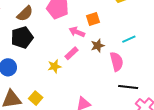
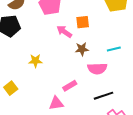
pink rectangle: (71, 53) -> (70, 86), moved
pink semicircle: (117, 62) -> (97, 69), turned 90
black line: (128, 87) -> (104, 96), turned -36

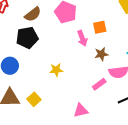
pink arrow: (64, 32) -> (82, 38), turned -140
pink rectangle: (70, 86) -> (99, 84), moved

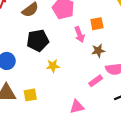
black pentagon: (27, 38) -> (38, 40), moved
yellow square: (34, 99) -> (30, 95), turned 32

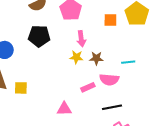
orange square: (97, 24) -> (110, 20), moved
yellow star: (53, 66) -> (76, 57), moved

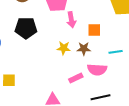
orange square: (110, 20) -> (94, 30), moved
pink arrow: (81, 39) -> (71, 20), moved

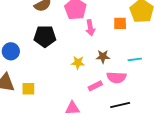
orange square: (94, 30) -> (120, 23), moved
yellow star: (64, 48) -> (78, 63), moved

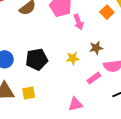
orange square: (120, 23) -> (107, 12), turned -32
black pentagon: (45, 36) -> (37, 59), moved

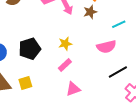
brown star: (96, 48) -> (90, 12), moved
pink rectangle: (94, 78) -> (65, 65), moved

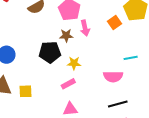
brown star: (90, 12) -> (66, 35), moved
black pentagon: (30, 49) -> (50, 52), moved

